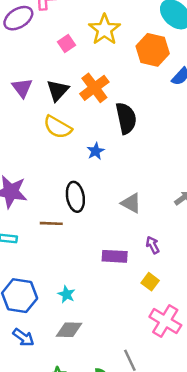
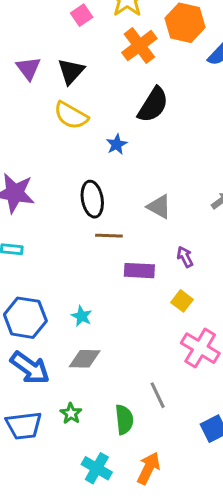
orange cross: (94, 88) -> (139, 46), moved
black semicircle: (126, 118) -> (153, 105), turned 44
brown line: (51, 223) -> (109, 236), moved
blue arrow: (23, 337) -> (30, 368), size x1.5

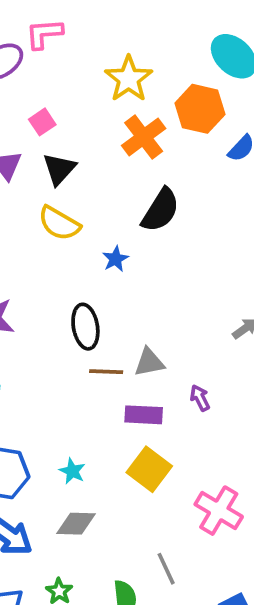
pink square: (82, 15) -> (42, 122), moved
gray triangle: (159, 207) -> (149, 362), moved, turned -40
yellow square: (182, 301) -> (149, 469), moved, size x1.6

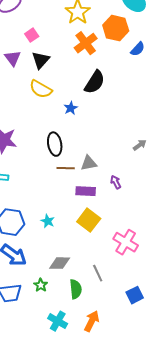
gray diamond: (76, 524) -> (60, 263), moved

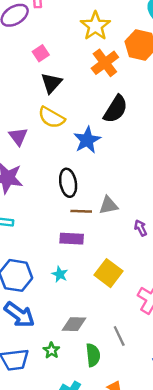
purple triangle: (13, 58) -> (18, 136), moved
blue star: (71, 108) -> (87, 140), size x1.6
purple rectangle: (86, 191) -> (72, 239), moved

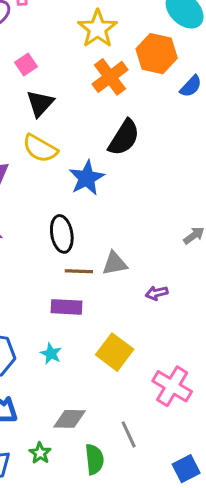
purple arrow: (141, 228) -> (157, 293), turned -77

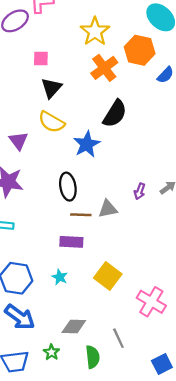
pink square: (26, 64) -> (41, 58), turned 35
purple arrow: (157, 293) -> (140, 191), moved, turned -56

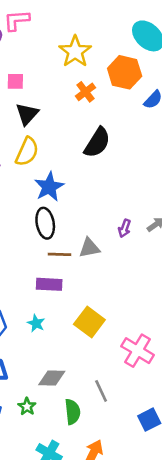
orange cross: (104, 68) -> (86, 92), size x0.7
yellow semicircle: (51, 122) -> (27, 152), turned -96
blue star: (87, 144) -> (49, 187), moved

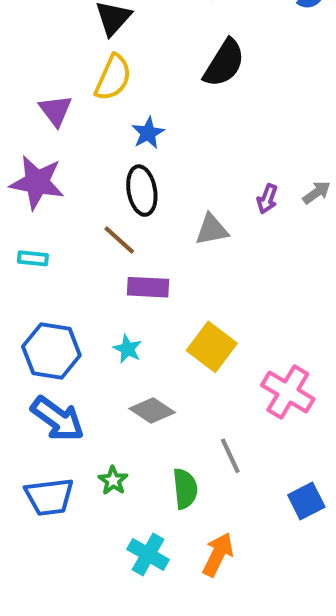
blue star: (49, 187) -> (148, 133), size x0.7
brown line: (60, 254) -> (119, 240), moved, turned 40
gray diamond: (52, 378) -> (152, 411), moved, turned 32

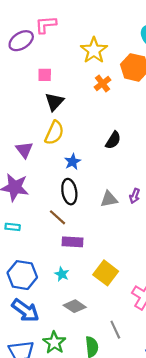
black semicircle: (224, 63) -> (113, 140), moved, size x0.7
gray triangle: (212, 230) -> (109, 199), moved
green star: (113, 480) -> (54, 343), size x1.5

